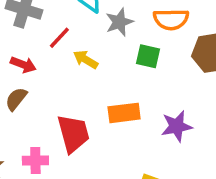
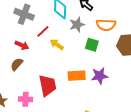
purple star: (177, 126) -> (100, 76), moved

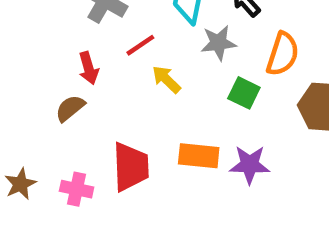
orange semicircle: (106, 25) -> (283, 54), turned -84
red arrow: (22, 45) -> (89, 68), turned 40

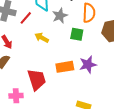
red line: (140, 45) -> (26, 18), moved

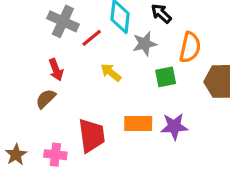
green square: (77, 34) -> (166, 77), turned -32

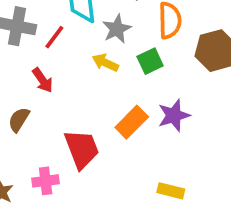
red arrow: (56, 70) -> (43, 80), moved
yellow arrow: (111, 72) -> (105, 63), moved
orange rectangle: (138, 124) -> (132, 122), turned -32

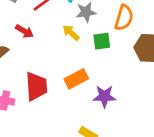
red arrow: (43, 80) -> (24, 31), turned -42
purple star: (174, 115) -> (104, 96), moved

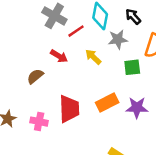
yellow arrow: (71, 33) -> (93, 57), moved
purple star: (104, 96) -> (137, 108), moved

